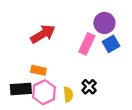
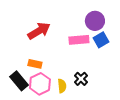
pink rectangle: (87, 44) -> (79, 40), turned 60
black rectangle: (21, 89) -> (19, 81), turned 54

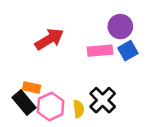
orange rectangle: (35, 64) -> (32, 87), moved
black cross: (81, 79) -> (103, 100), size x1.5

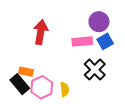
red arrow: (49, 39) -> (41, 32), turned -50
black cross: (103, 100) -> (95, 70), moved

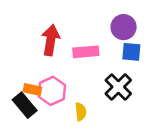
pink rectangle: (82, 41) -> (86, 52), moved
blue square: (105, 41) -> (131, 52), turned 35
pink hexagon: (42, 87) -> (52, 91), moved

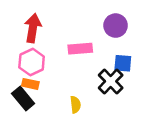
red arrow: (51, 40) -> (33, 28), moved
blue square: (131, 52) -> (123, 63), moved
pink hexagon: (52, 91) -> (32, 62), moved

